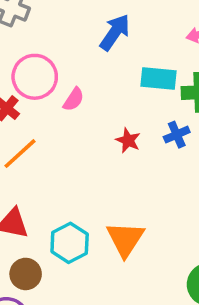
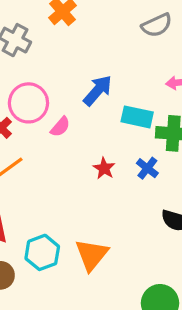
blue arrow: (115, 32) -> (98, 90), moved
blue cross: (177, 135) -> (147, 168), turned -35

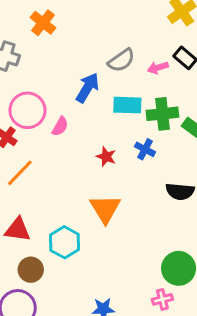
gray semicircle: (157, 25) -> (121, 60), moved
orange triangle: (92, 255) -> (105, 209), moved

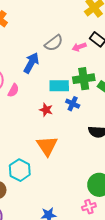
cyan rectangle: (127, 105) -> (59, 86), moved

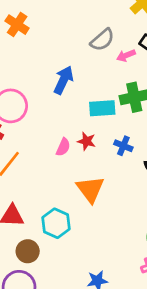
gray semicircle: (54, 43) -> (102, 40), moved
pink semicircle: (13, 90) -> (63, 147), moved
blue cross: (73, 104) -> (123, 146), moved

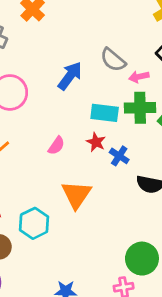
gray semicircle: (102, 40) -> (113, 60), moved, turned 70
pink arrow: (126, 55) -> (139, 77), moved
red star: (87, 141) -> (96, 142), moved

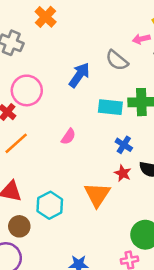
pink arrow: (139, 77) -> (141, 39), moved
red star: (96, 142) -> (123, 173), moved
orange triangle: (76, 195) -> (97, 195), moved

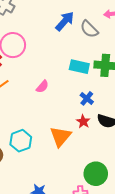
blue arrow: (79, 75) -> (65, 21), moved

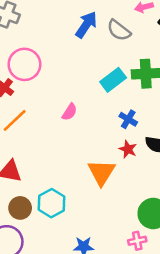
cyan rectangle: (79, 67) -> (113, 80), turned -42
cyan hexagon: (21, 141) -> (51, 203), moved

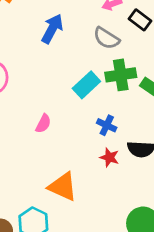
gray semicircle: (119, 30) -> (106, 38), moved
orange triangle: (101, 172) -> (63, 187), moved, turned -32

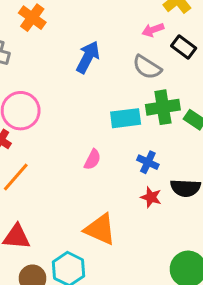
cyan rectangle: (86, 85) -> (126, 118), turned 36
pink semicircle: (43, 124) -> (92, 159), moved

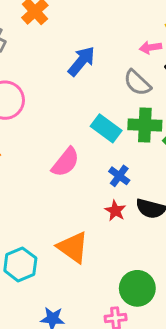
cyan rectangle: (126, 118) -> (106, 128), turned 32
pink semicircle: (92, 159) -> (66, 162), size x1.5
orange triangle: (100, 229) -> (73, 247), moved

